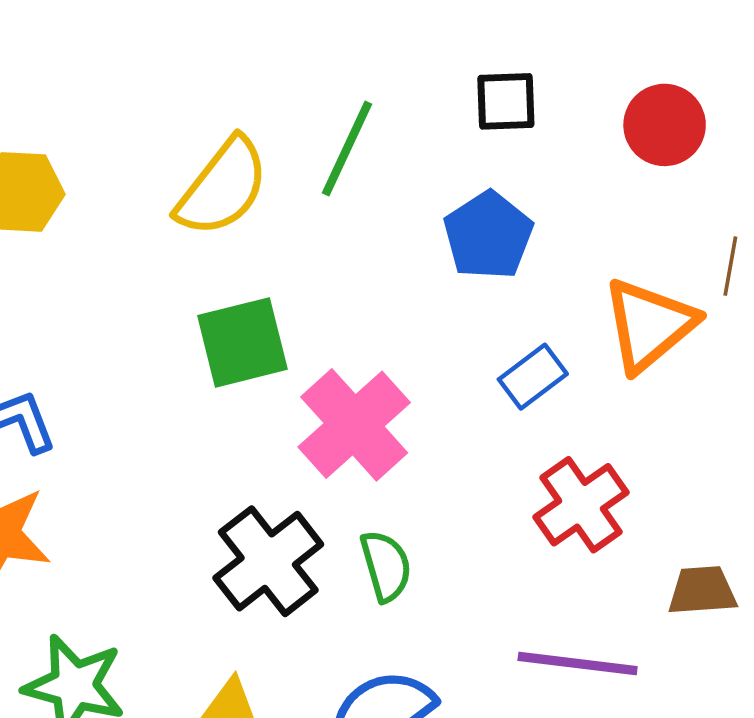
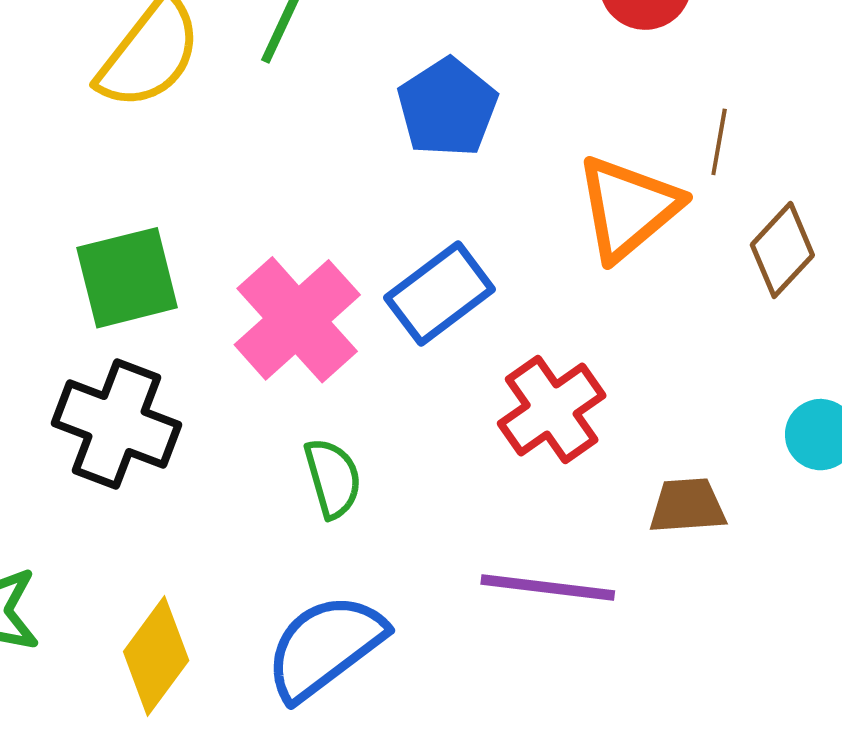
green square: (242, 342) -> (127, 278), moved
blue rectangle: (533, 377) -> (440, 293), moved, size x1.4
black cross: (268, 561) -> (117, 424), moved, turned -31

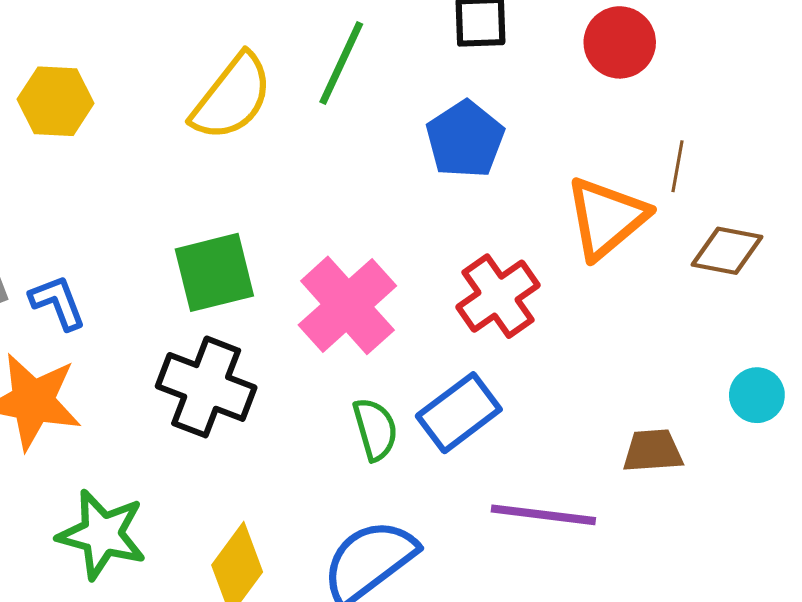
brown diamond: (782, 250) -> (727, 251), turned 58
blue rectangle: (440, 293) -> (459, 413), moved
red cross: (552, 409) -> (498, 296), moved

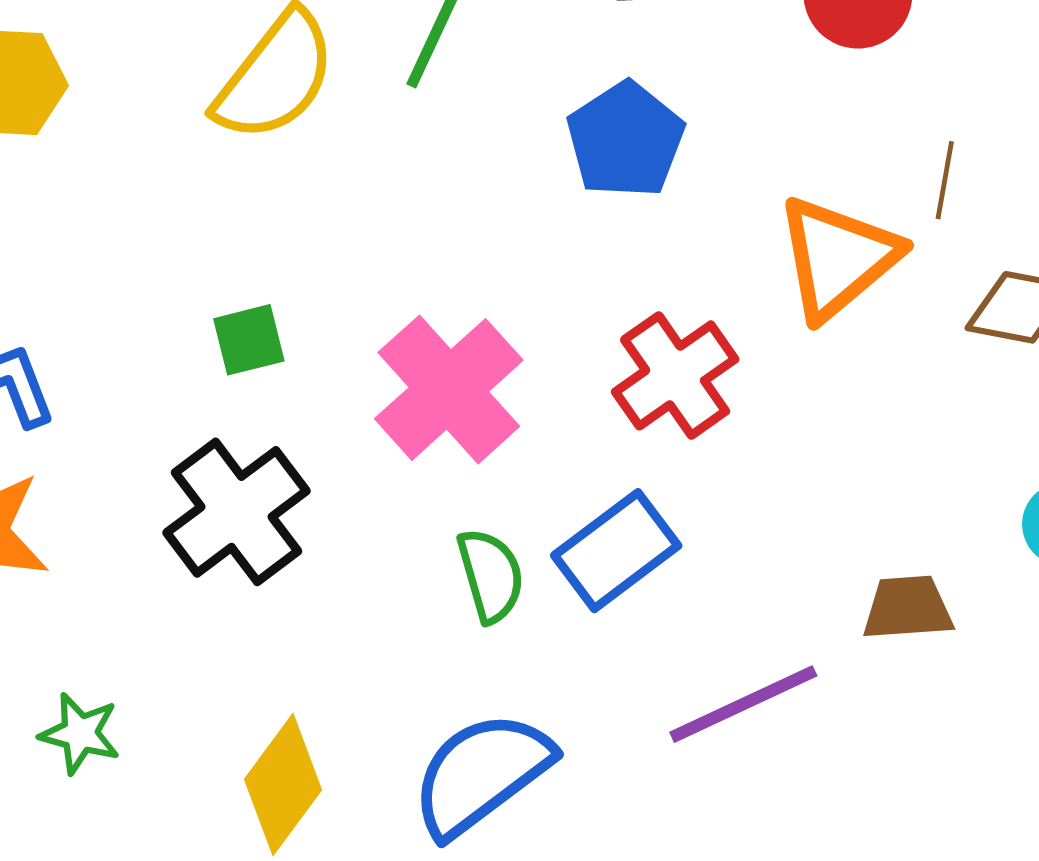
green square: (214, 272) -> (249, 340), size x0.6
black cross: (206, 387) -> (236, 512), turned 32
purple line: (543, 515) -> (743, 704), turned -32
green star: (102, 534) -> (80, 733), size x0.6

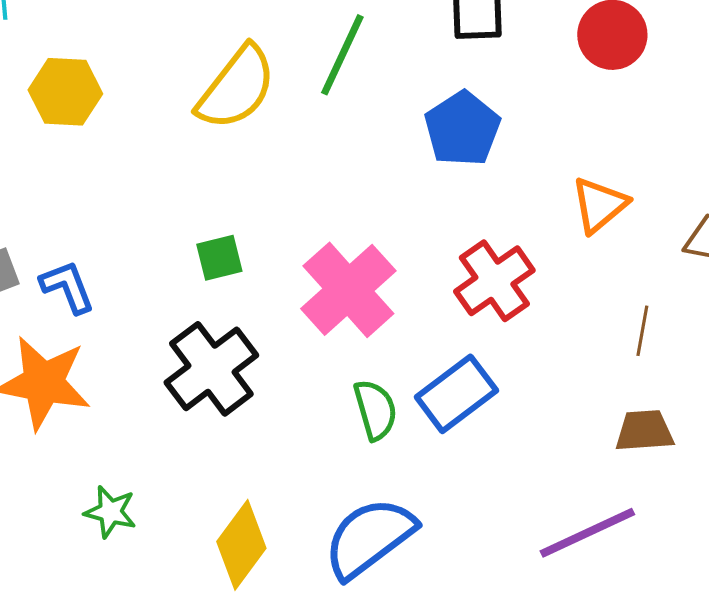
brown line: (945, 180) -> (642, 331), moved
orange triangle: (838, 258) -> (599, 205), size x0.7
purple line: (743, 704) -> (587, 533), moved

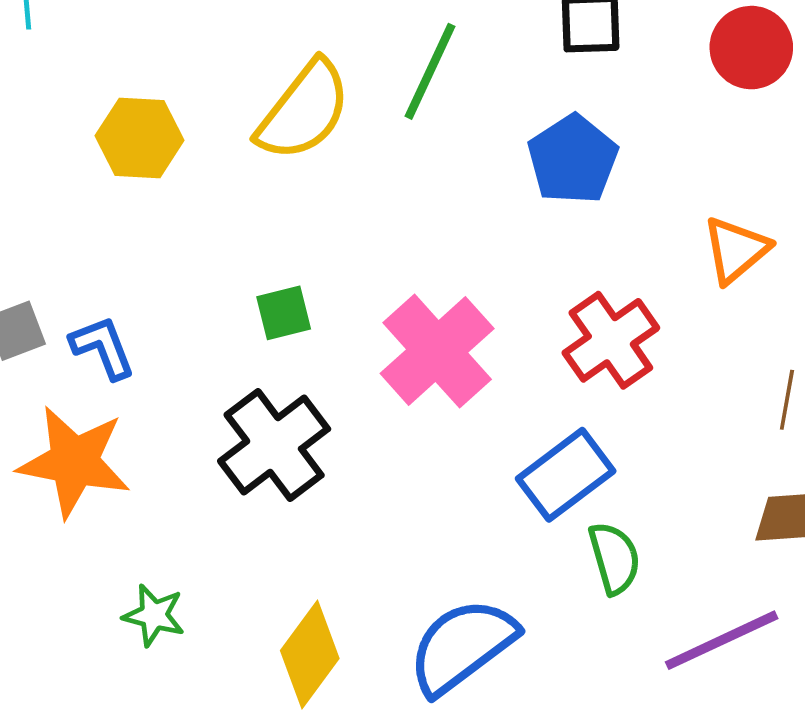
yellow hexagon: (65, 92) -> (140, 138), moved
green semicircle: (375, 410) -> (614, 558), moved

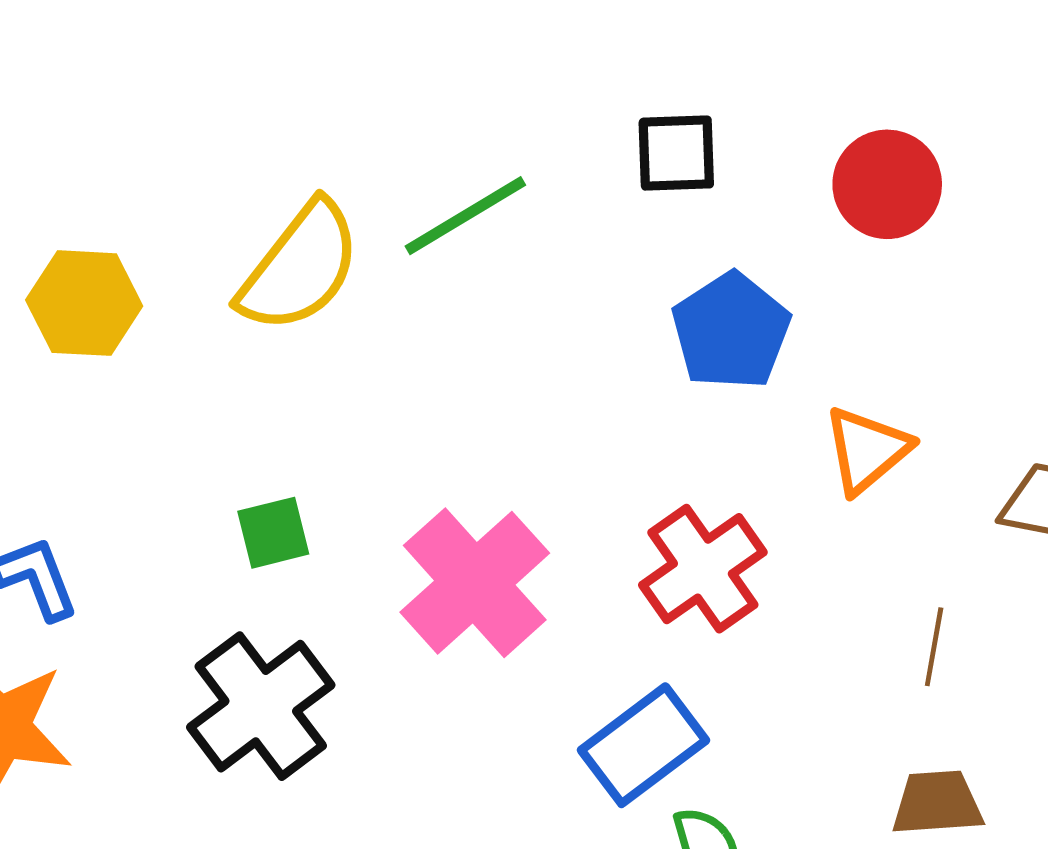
green line: (430, 71) -> (465, 216), turned 34
blue pentagon: (573, 159) -> (731, 331), moved

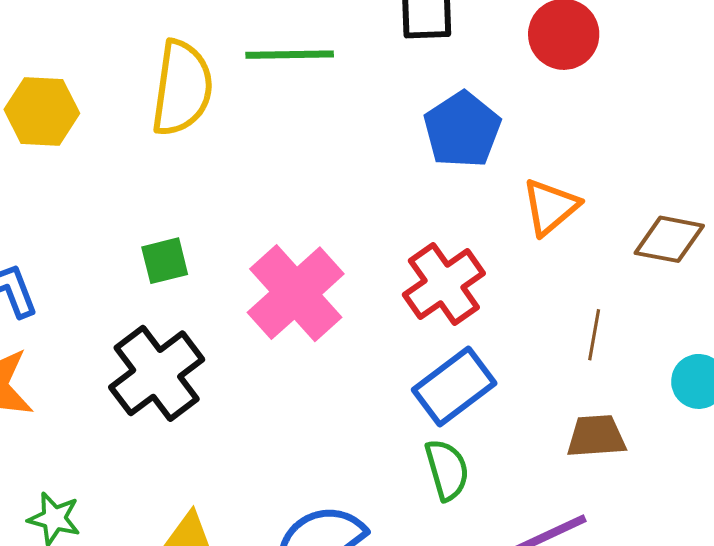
green line: (465, 216) -> (290, 55), turned 30
yellow semicircle: (300, 267) -> (182, 88), turned -30
blue rectangle: (643, 745) -> (454, 387), moved

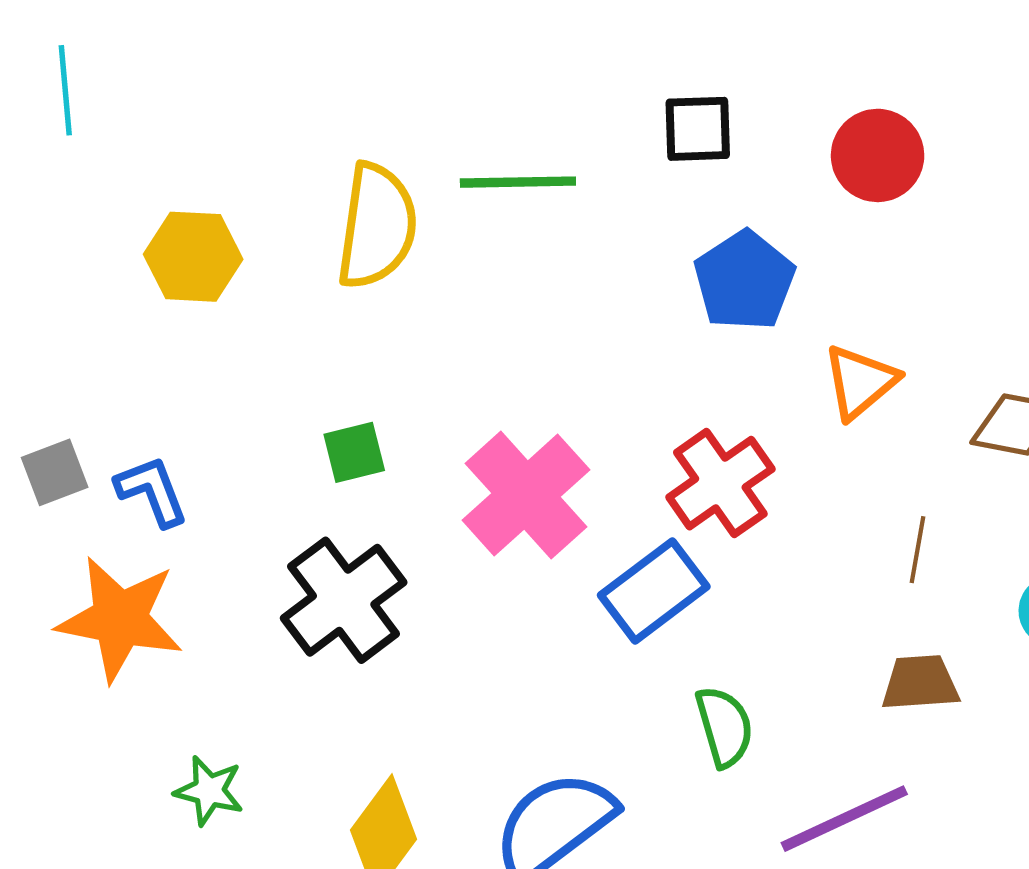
blue rectangle: (454, 387) -> (654, 591), moved

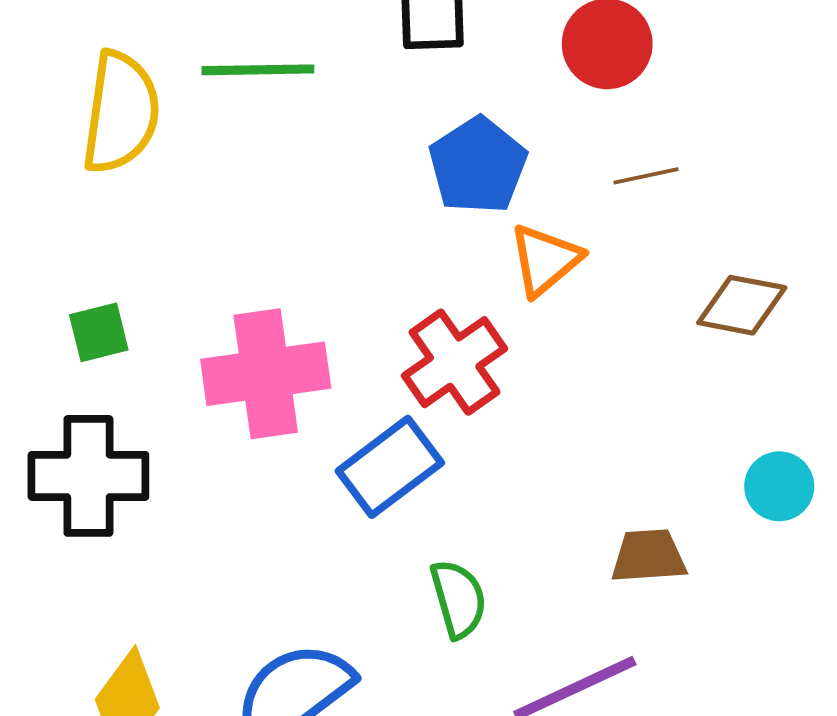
orange triangle: (860, 382) -> (545, 260), moved
pink cross: (526, 495) -> (266, 374), turned 34
brown line: (917, 550) -> (646, 176), moved, turned 68
black cross: (344, 600) -> (88, 476), turned 37

